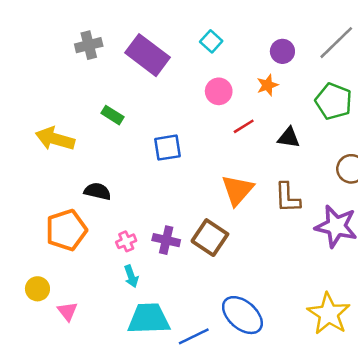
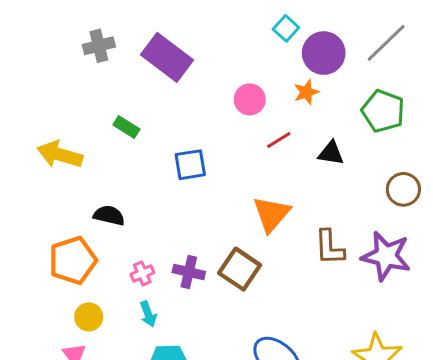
cyan square: (211, 41) -> (286, 28), moved
purple circle: (282, 51) -> (324, 53), size x1.5
brown L-shape: (287, 198) -> (329, 247), moved
yellow circle: (37, 289) -> (89, 317), moved

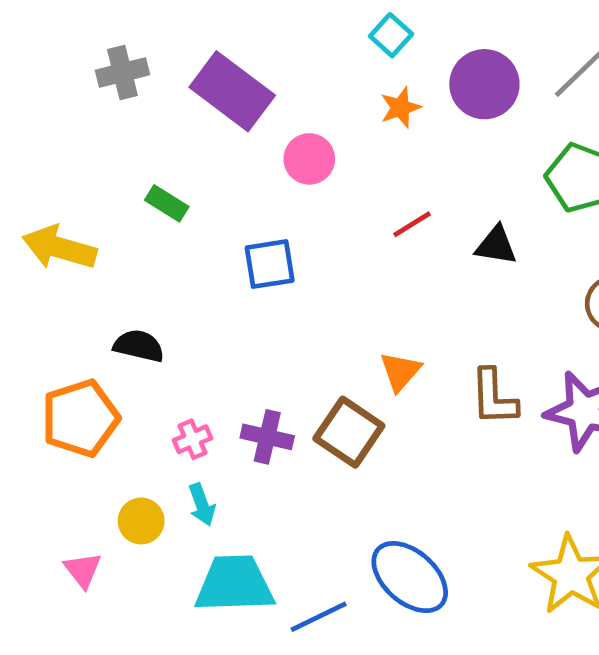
cyan square: (286, 28) -> (391, 35), moved
orange star: (306, 92) -> (400, 108), moved
pink circle: (250, 99) -> (309, 159), moved
orange triangle: (271, 214) -> (400, 371), moved, size x0.7
yellow circle: (89, 317) -> (141, 521), moved

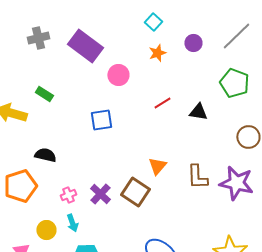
purple circle: (484, 84) -> (193, 43), size x0.6
green rectangle: (167, 203) -> (44, 94), moved
purple cross: (267, 437) -> (100, 194), turned 30

